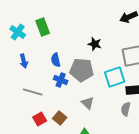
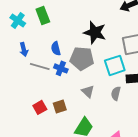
black star: (95, 44) -> (95, 32), size x1.6
gray line: (33, 92) -> (40, 66), moved
gray semicircle: (126, 109) -> (116, 93), moved
brown square: (60, 118) -> (60, 106), turned 32

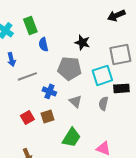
black star: (95, 32) -> (82, 42), size x0.7
blue semicircle: (56, 48) -> (43, 44), moved
gray line: (40, 66) -> (27, 76), turned -36
blue cross: (61, 68) -> (49, 91), moved

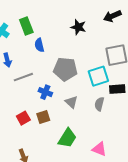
black star: (82, 42) -> (78, 27), moved

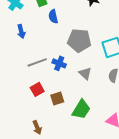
gray line: (23, 77) -> (37, 62), moved
brown square: (43, 117) -> (57, 98), moved

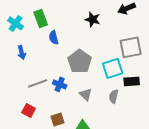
gray pentagon: (79, 40) -> (80, 61), turned 30
red square: (37, 89) -> (29, 110), moved, turned -32

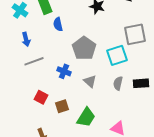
black rectangle: (132, 81) -> (141, 83), moved
gray line: (38, 83) -> (34, 61), moved
red square: (29, 110) -> (41, 97), moved

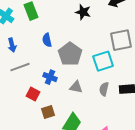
blue semicircle: (58, 24) -> (47, 40), moved
gray triangle: (90, 81) -> (76, 87), turned -32
red square: (41, 97) -> (33, 94), moved

